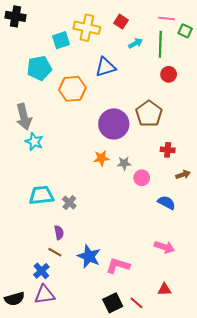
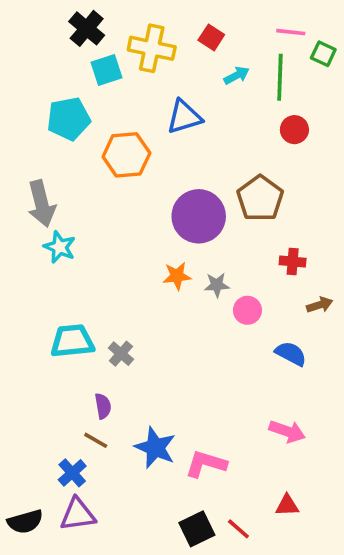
black cross: (16, 16) -> (87, 28), moved, turned 30

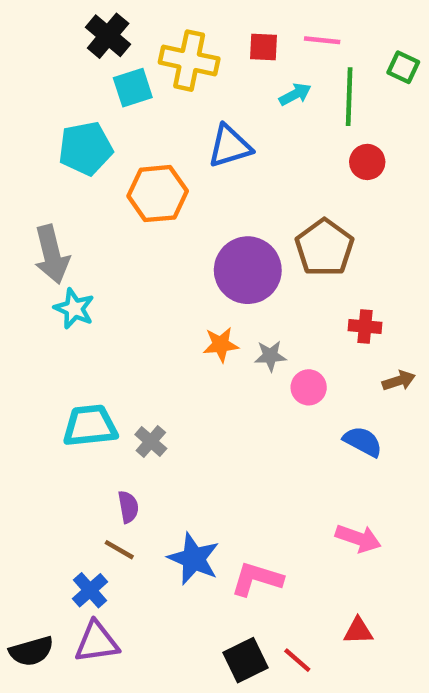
pink line: (291, 32) -> (322, 40), moved
red square: (211, 37) -> (264, 47), turned -30

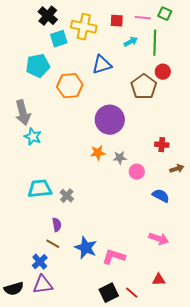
green square: (403, 67) -> (165, 14), moved
brown pentagon: (324, 248) -> (144, 87), moved

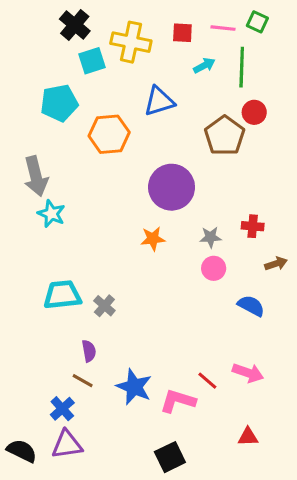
gray star: (120, 158) -> (211, 237), moved
black semicircle: (14, 289) -> (22, 451), turned -138
red line: (132, 293) -> (207, 381), moved

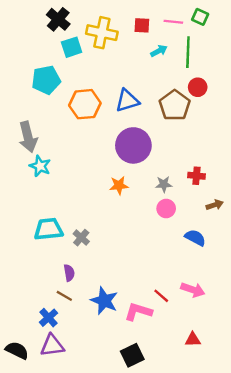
blue triangle: (159, 101) -> (127, 101), moved

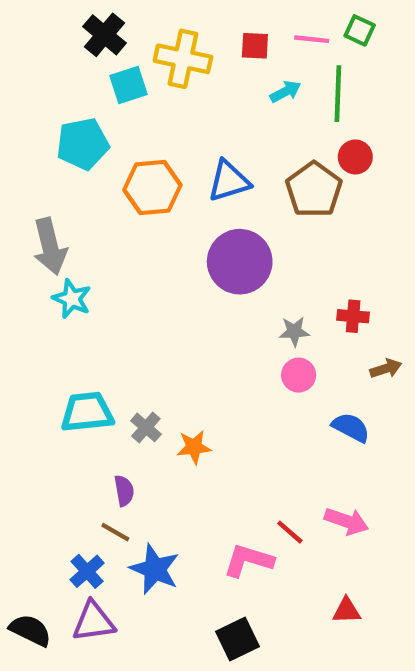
orange star: (119, 185) -> (194, 447), moved
blue star: (104, 301) -> (155, 569), moved

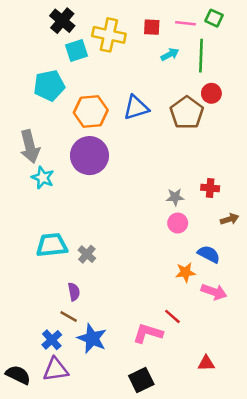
purple circle: (240, 262) -> (89, 156), moved
orange star: (194, 447) -> (185, 272), moved
pink arrow: (347, 521) -> (214, 292), moved

